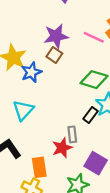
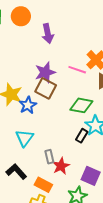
brown square: (54, 55) -> (46, 88), size x1.5
gray rectangle: (72, 134) -> (49, 157), moved
orange rectangle: (39, 167) -> (43, 185), turned -48

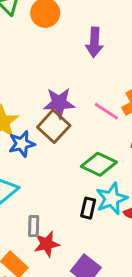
purple arrow: (48, 34) -> (94, 42), moved
black rectangle: (82, 136) -> (88, 208), turned -32

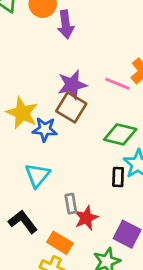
purple arrow: (94, 42) -> (66, 24), moved
blue star: (22, 144) -> (45, 129), turned 30

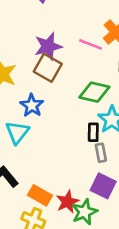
blue star: (45, 129) -> (32, 105), moved, turned 30
gray rectangle: (71, 204) -> (101, 153), moved
red star: (86, 218) -> (67, 202), moved

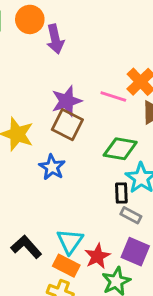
cyan triangle: (17, 132) -> (70, 241), moved
gray rectangle: (101, 153) -> (131, 215), turned -48
red star: (67, 202) -> (97, 256), moved

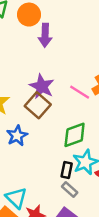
purple star: (67, 101) -> (42, 86), turned 30
green diamond: (120, 149) -> (75, 135), turned -44
cyan triangle: (70, 241) -> (16, 198), turned -35

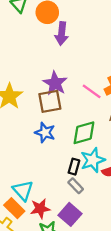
brown square: (38, 105) -> (50, 101), turned 35
blue star: (17, 136) -> (45, 133), moved, turned -30

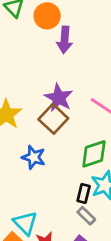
brown square: (50, 101) -> (53, 119), turned -35
blue star: (45, 133) -> (34, 157), moved

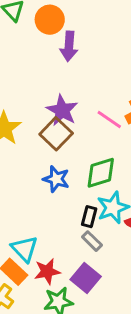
blue star: (34, 157) -> (56, 179), moved

